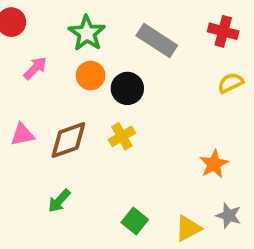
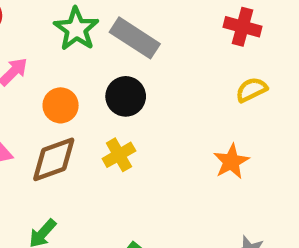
gray rectangle: (157, 41) -> (135, 38), moved
orange circle: (91, 76) -> (61, 105), moved
orange star: (214, 164) -> (231, 162), moved

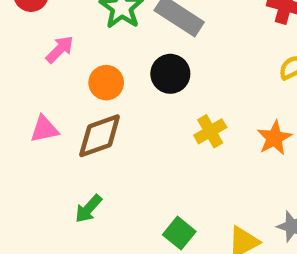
yellow cross: (119, 155) -> (210, 131), moved

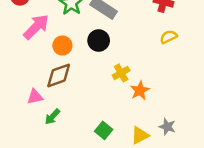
pink arrow: (60, 49) -> (36, 27), size x1.6
pink triangle: (44, 129) -> (35, 97), moved
orange star: (274, 138) -> (140, 90), moved

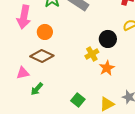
pink arrow: (36, 27) -> (24, 17), turned 145
black circle: (99, 41) -> (108, 39), moved
brown diamond: (59, 75) -> (42, 56), turned 45

